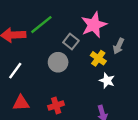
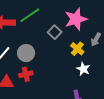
gray circle: (58, 62) -> (26, 53), moved
red cross: (56, 105) -> (26, 74), moved

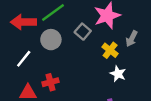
gray circle: (26, 53) -> (51, 40), moved

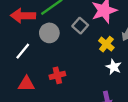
red cross: (51, 82) -> (57, 75), moved

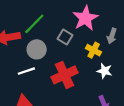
white line: (23, 51) -> (26, 71), moved, turned 42
red cross: (57, 75) -> (65, 75), moved, size x1.6

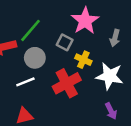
yellow cross: (94, 50) -> (83, 60), moved
white star: (104, 71) -> (109, 76), size x1.6

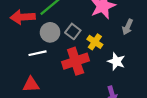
gray square: (65, 42) -> (73, 31), moved
white star: (109, 76) -> (116, 61), size x0.7

